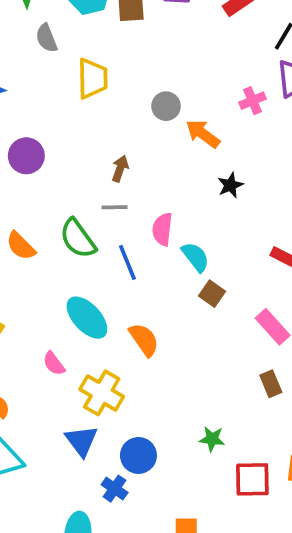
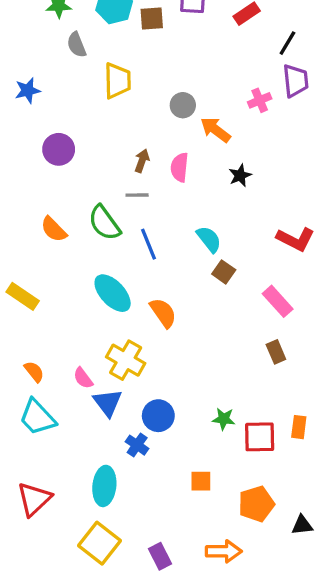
pink semicircle: (162, 229) -> (180, 167), moved
pink semicircle: (54, 364) -> (83, 378), moved
green star: (212, 439) -> (224, 419), moved

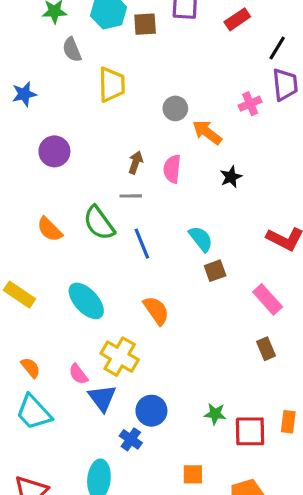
brown square: (224, 272) -> (215, 271), turned 35
cyan ellipse: (113, 293) -> (86, 301), moved

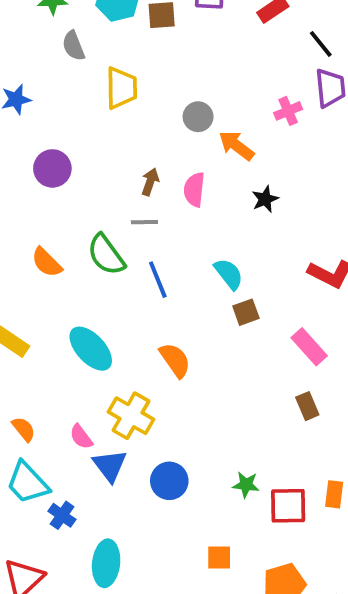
black line: (277, 48) -> (321, 44), turned -70
blue cross: (131, 439) -> (62, 515), moved

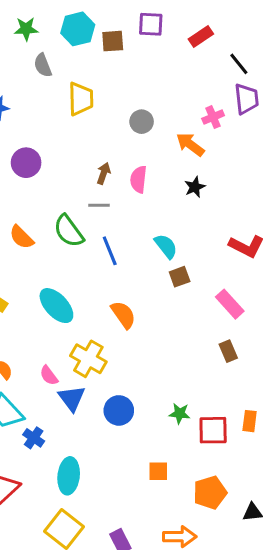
orange arrow: (236, 145) -> (190, 144), moved

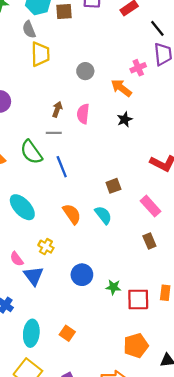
gray semicircle: (43, 65) -> (29, 29), moved
cyan semicircle: (166, 246) -> (103, 215), moved
yellow cross: (88, 359) -> (46, 247), size x0.6
blue circle: (119, 410) -> (82, 275), moved
orange square: (158, 471) -> (67, 333), moved, turned 35

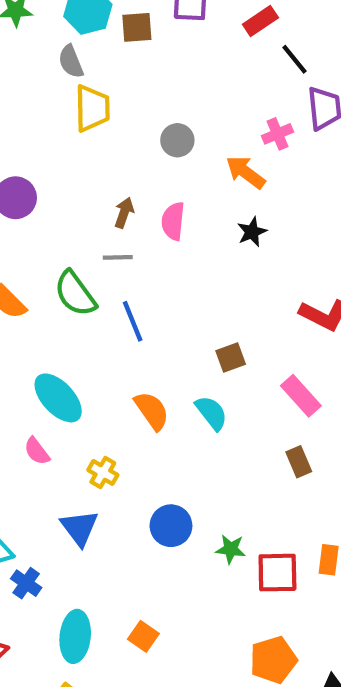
black line: (157, 28) -> (295, 59), moved
pink semicircle: (17, 259) -> (37, 451), moved

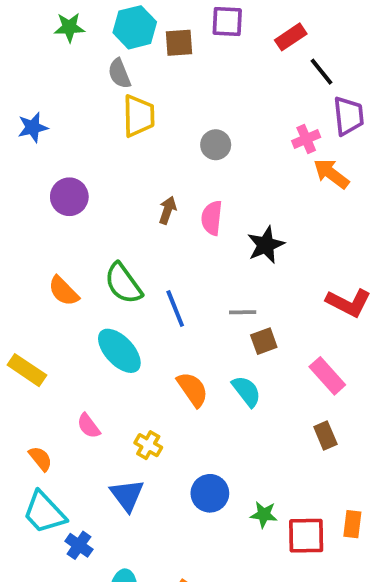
orange arrow: (246, 172) -> (331, 174), moved
black star: (252, 232) -> (266, 245), moved, size x1.4
gray line: (118, 257) -> (243, 312), moved
cyan ellipse: (58, 398) -> (119, 351), moved

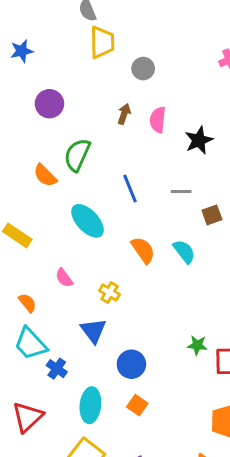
gray circle: (216, 145) -> (143, 69), moved
green semicircle: (123, 283) -> (77, 155), moved, turned 60
brown square: (264, 341) -> (212, 215), moved
blue circle: (210, 493) -> (131, 364), moved

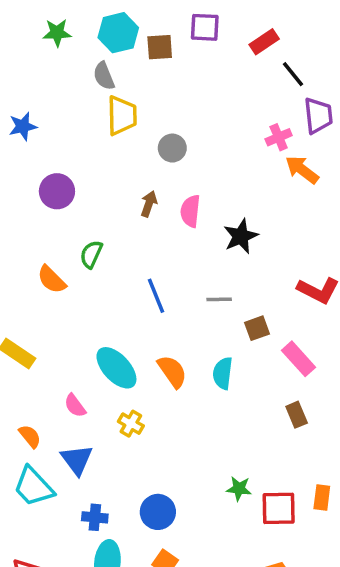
green semicircle: (77, 155) -> (91, 254), size x0.7
cyan ellipse: (88, 221) -> (116, 368), moved
cyan semicircle: (184, 252) -> (223, 373), turned -135
blue triangle: (93, 331) -> (77, 460), moved
blue cross: (57, 369) -> (95, 517), moved, turned -30

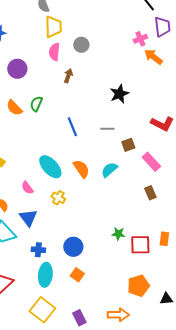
pink semicircle: (190, 211) -> (54, 52), moved
orange semicircle: (52, 280) -> (14, 108), moved
cyan semicircle: (223, 373) -> (109, 170), turned 42

